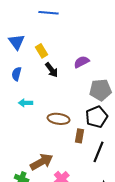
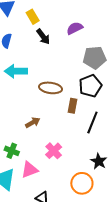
cyan arrow: (26, 103) -> (16, 71), size x1.5
brown arrow: (42, 162) -> (33, 123), moved, size x0.6

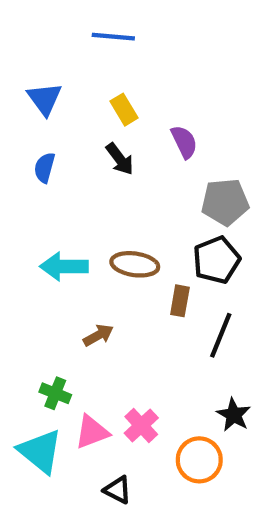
yellow rectangle: (33, 17) -> (124, 110), moved
purple semicircle: (75, 28) -> (184, 142), turned 91
cyan arrow: (16, 71) -> (64, 266), moved
pink cross: (54, 151) -> (141, 425), moved

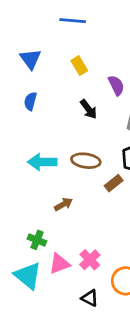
black arrow: (120, 159) -> (89, 109), moved
brown rectangle: (180, 301) -> (114, 183), turned 42
black triangle: (118, 490) -> (90, 298), moved

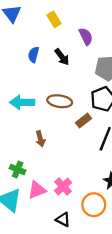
blue semicircle: (30, 101) -> (33, 55), moved
brown arrow: (63, 204) -> (40, 139), turned 105

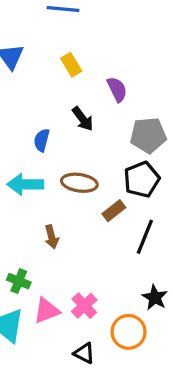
blue semicircle: (33, 55) -> (42, 140), moved

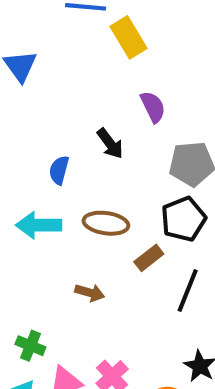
yellow rectangle: (71, 65) -> (128, 37), moved, size x1.4
brown arrow: (52, 237) -> (90, 293), moved, turned -60

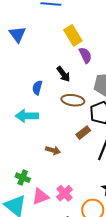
yellow rectangle: (128, 37) -> (73, 35), moved
brown ellipse: (106, 223) -> (73, 100), moved

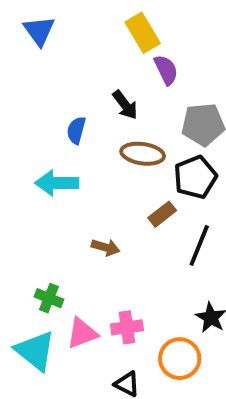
pink cross: (64, 193) -> (127, 327), turned 35

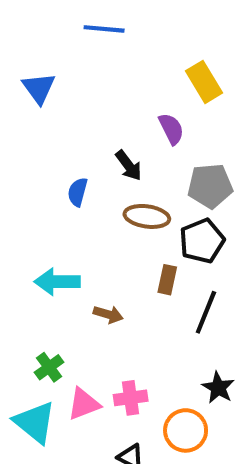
yellow rectangle: (143, 33) -> (204, 82), moved
cyan arrow: (57, 183) -> (57, 282), moved
brown rectangle: (162, 214) -> (167, 280), turned -40
green cross: (49, 298) -> (49, 367), turned 32

